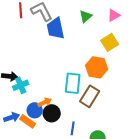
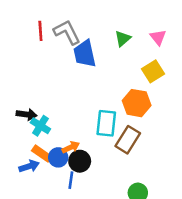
pink triangle: (114, 15) -> (158, 37), turned -40
cyan cross: (21, 85) -> (40, 126), turned -35
orange rectangle: (28, 121) -> (42, 154), moved
blue line: (73, 128) -> (71, 180), moved

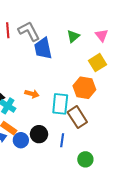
brown rectangle: (128, 140) -> (77, 117), turned -65
orange arrow: (71, 147) -> (32, 94), moved, turned 40
blue circle: (58, 157) -> (21, 140), moved
blue line: (71, 180) -> (62, 140), moved

